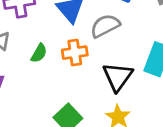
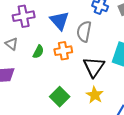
gray semicircle: (105, 26) -> (84, 31), turned -50

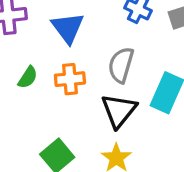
gray semicircle: (84, 31) -> (121, 65), moved

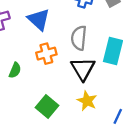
green semicircle: (28, 77) -> (15, 70), moved

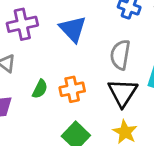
orange cross: (46, 54) -> (72, 89), moved

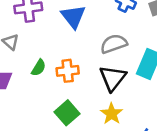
gray semicircle: (120, 55) -> (114, 44), turned 56

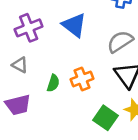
green square: (67, 113) -> (105, 118), moved

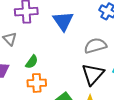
orange cross: (82, 79) -> (37, 83), moved

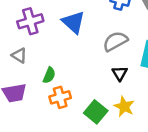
black triangle: (93, 74) -> (120, 73), size x0.6

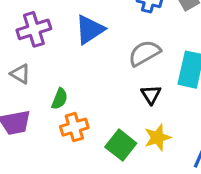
blue triangle: (73, 22) -> (90, 30), turned 45
yellow star: (124, 107) -> (157, 137), turned 30

